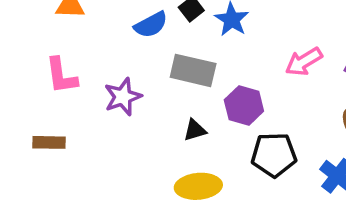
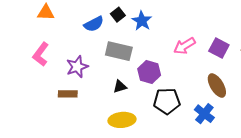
pink L-shape: (61, 76) -> (41, 54), turned 45
brown rectangle: (49, 142) -> (68, 94), moved

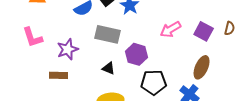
pink L-shape: (41, 54) -> (33, 37), turned -55
brown ellipse: (217, 86) -> (202, 67), turned 55
black triangle: (120, 87) -> (109, 68), turned 40

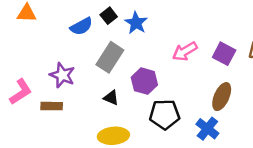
gray rectangle: (108, 34) -> (110, 57), turned -70
pink L-shape: (33, 37) -> (21, 92), moved, turned -105
purple star: (68, 49) -> (62, 75), turned -30

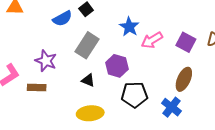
blue star: (136, 23) -> (129, 27), moved

